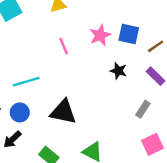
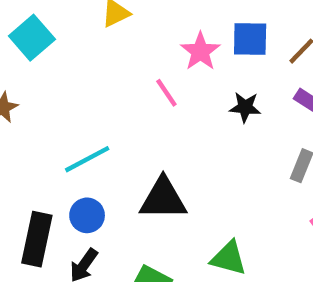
pink line: (64, 46) -> (166, 93), moved

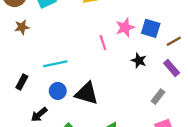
blue circle: (87, 215) -> (58, 91), moved
black rectangle: (37, 239) -> (22, 82), moved, size x0.6

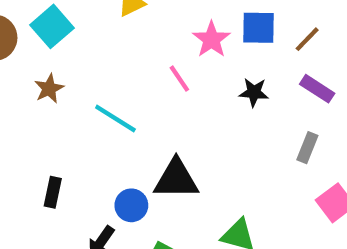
brown star: (22, 27) -> (49, 89), moved
cyan line: (55, 64) -> (115, 118), moved, turned 60
blue circle: (58, 91) -> (131, 205), moved

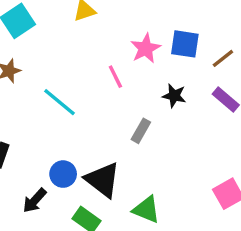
gray rectangle: (307, 148) -> (141, 131), moved
black triangle: (176, 179) -> (103, 180), moved, turned 30

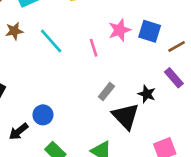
black star: (174, 96) -> (147, 94), moved
cyan line: (59, 102) -> (51, 41), moved
black triangle: (103, 180) -> (126, 116), moved

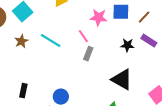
pink star: (120, 30) -> (99, 17), turned -30
gray rectangle: (106, 91) -> (88, 54), moved
black star: (147, 94) -> (127, 45), moved

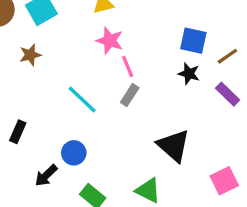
pink star: (99, 17) -> (110, 41), moved
cyan line: (51, 40) -> (82, 100), moved
black star: (127, 45) -> (189, 74), moved

